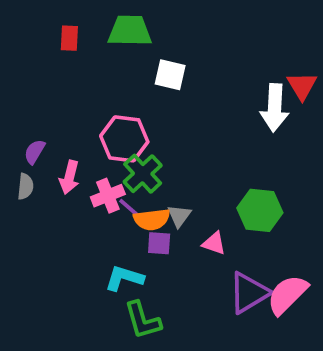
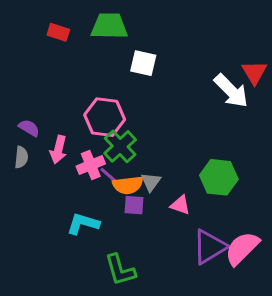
red rectangle: (69, 38) -> (58, 32), turned -75
white arrow: (274, 108) -> (231, 91), turned -48
purple semicircle: (35, 152) -> (29, 128), turned 90
cyan L-shape: (124, 278) -> (83, 224), moved

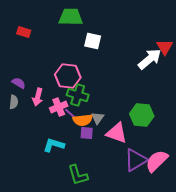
red rectangle: (58, 32) -> (24, 32), moved
white arrow: (231, 91) -> (150, 59), turned -85
green cross: (120, 146) -> (78, 95), turned -30
pink triangle: (180, 205) -> (117, 133), size x1.6

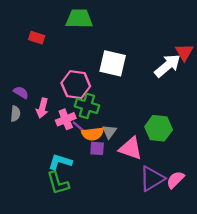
red rectangle: (24, 32) -> (37, 38), moved
white square: (93, 41) -> (113, 63), moved, size x1.4
pink semicircle: (157, 161) -> (175, 180), size x0.7
green L-shape: (78, 175) -> (58, 183), moved

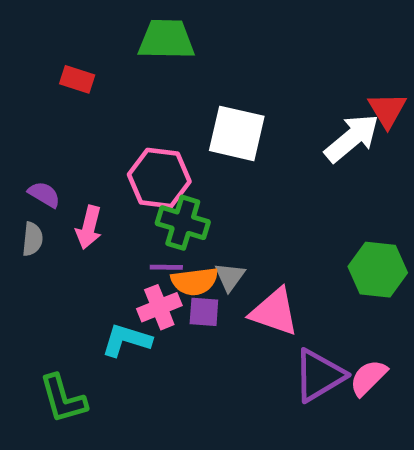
pink cross: (66, 119) -> (159, 307), moved
purple line: (79, 127) -> (166, 267), turned -40
green hexagon: (159, 128) -> (378, 270), moved
green L-shape: (58, 183) -> (63, 399), moved

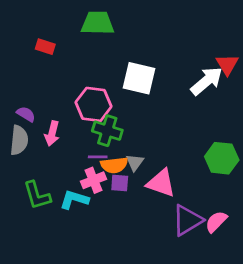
gray semicircle: (32, 239) -> (19, 140), size x1.5
green L-shape: (63, 399) -> (37, 195), moved

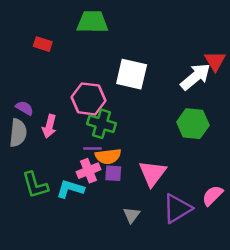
green hexagon: (222, 158) -> (193, 124), moved
gray triangle: (135, 162) -> (132, 215), moved
pink triangle: (161, 183) -> (152, 173), turned 48
pink semicircle: (216, 222) -> (212, 195), moved

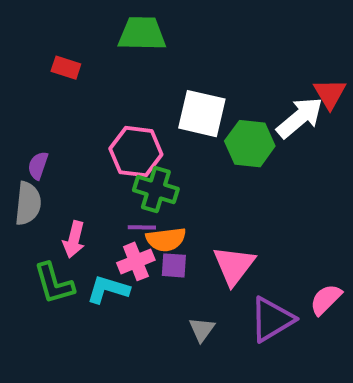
purple semicircle: (25, 108) -> (38, 166), turned -102
green hexagon: (193, 124) -> (250, 144), moved
pink arrow: (49, 126) -> (74, 239), moved

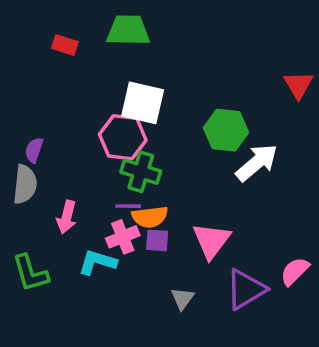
red rectangle: (66, 68) -> (65, 45), moved
white square: (202, 114) -> (143, 103), moved
white arrow: (300, 118) -> (257, 163), moved
green L-shape: (54, 283) -> (30, 273), moved

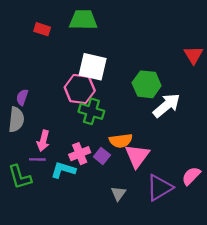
purple line: (128, 206) -> (37, 159), moved
orange semicircle: (150, 217) -> (121, 141), moved
purple square: (157, 240) -> (102, 156), turned 35

